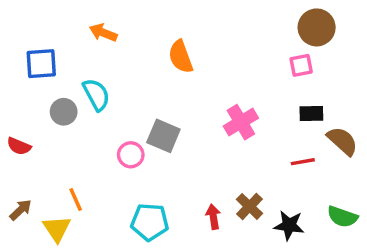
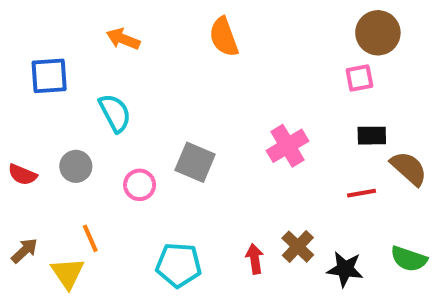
orange semicircle: (181, 57) -> (224, 37), moved
gray circle: (64, 112) -> (76, 166), moved
pink circle: (131, 155) -> (140, 185), moved

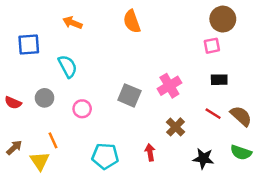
gray square: (195, 162) -> (129, 95), moved
brown semicircle: (409, 168) -> (241, 116), moved
red line: (361, 193) -> (213, 114), turned 42
brown cross: (298, 247) -> (175, 127), moved

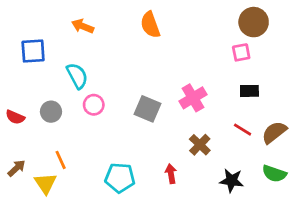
pink circle: (82, 109) -> (94, 105), moved
brown semicircle: (241, 116) -> (274, 132), turned -80

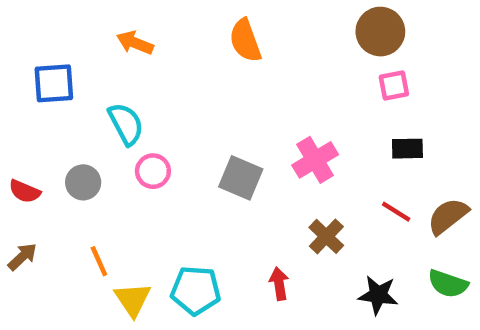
brown circle: (254, 22) -> (380, 32), moved
brown arrow: (17, 168) -> (22, 257), moved
yellow triangle: (45, 183) -> (133, 299), moved

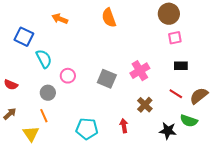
blue square: (54, 83) -> (24, 37), turned 30
cyan semicircle: (126, 124) -> (44, 59), moved
gray circle: (83, 182) -> (48, 93), moved
green semicircle: (448, 284) -> (189, 121), moved
yellow triangle: (133, 299) -> (31, 134), moved

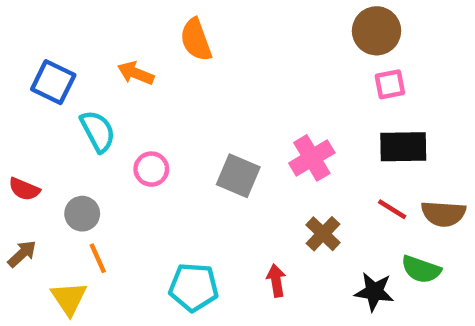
orange semicircle: (109, 18) -> (196, 40), moved
orange arrow: (60, 19) -> (136, 73), moved
black rectangle: (181, 66) -> (403, 147), size x1.5
gray circle: (48, 93) -> (82, 214), moved
brown semicircle: (199, 96) -> (443, 214), turned -138

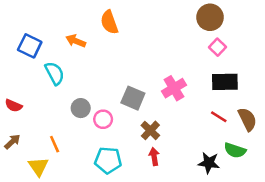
pink square: (390, 84) -> (217, 47), turned -35
pink circle: (151, 169) -> (103, 119), moved
gray circle: (82, 214) -> (81, 108), moved
brown semicircle: (443, 214) -> (247, 119), turned -120
brown cross: (323, 234) -> (150, 130), moved

